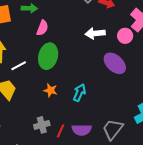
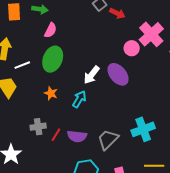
white arrow: (95, 33) -> (92, 75), moved, turned -54

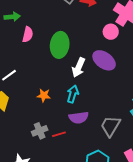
green ellipse: (53, 59) -> (60, 45), moved
red line: (56, 135) -> (59, 134), turned 56
purple semicircle: (77, 136) -> (79, 118), moved

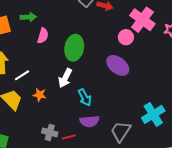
white arrow: (79, 67) -> (65, 78), moved
cyan arrow: (73, 94) -> (85, 97), turned 132
orange star: (44, 95) -> (40, 95), moved
gray cross: (40, 131) -> (50, 132), turned 35

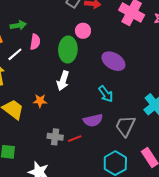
pink circle: (126, 37) -> (83, 31), moved
white line: (22, 75) -> (15, 54), moved
cyan arrow: (85, 97) -> (106, 94), moved

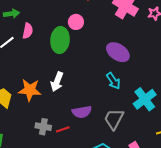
purple ellipse: (113, 61) -> (118, 52), moved
white arrow: (63, 81) -> (57, 82), moved
cyan arrow: (106, 94) -> (113, 81), moved
orange star: (40, 101) -> (30, 90), size x1.6

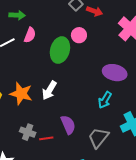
purple ellipse: (118, 52) -> (115, 73), turned -30
cyan arrow: (113, 81) -> (105, 100), turned 54
purple semicircle: (82, 112) -> (68, 125), turned -114

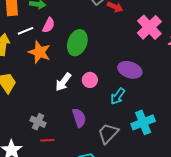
pink circle: (79, 35) -> (90, 80), moved
orange star: (21, 94) -> (39, 52), moved
red line: (46, 138) -> (47, 140), moved

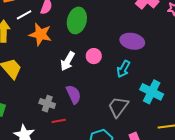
purple semicircle: (79, 118) -> (74, 94), moved
cyan cross: (143, 122) -> (152, 92), turned -35

